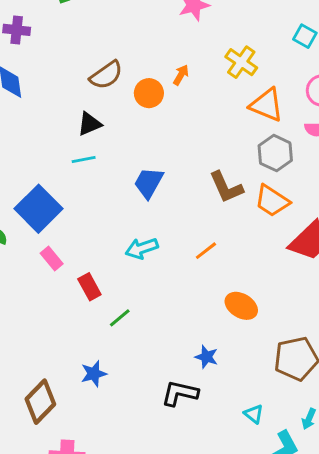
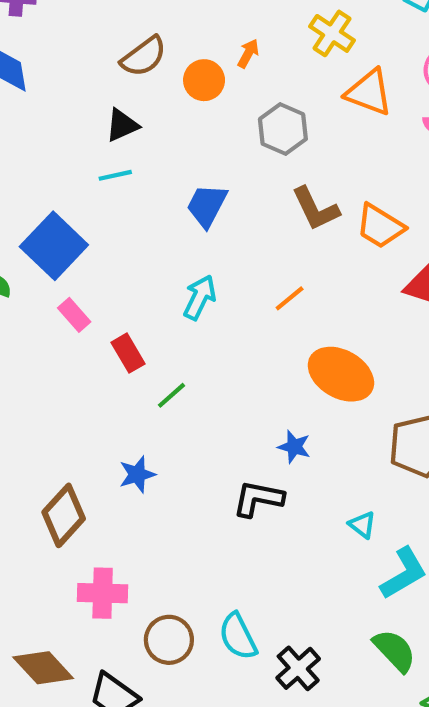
gray hexagon: (275, 153) -> (283, 129), moved
cyan arrow: (142, 248) -> (200, 297), turned 136
orange ellipse: (241, 306) -> (341, 374), size x1.4

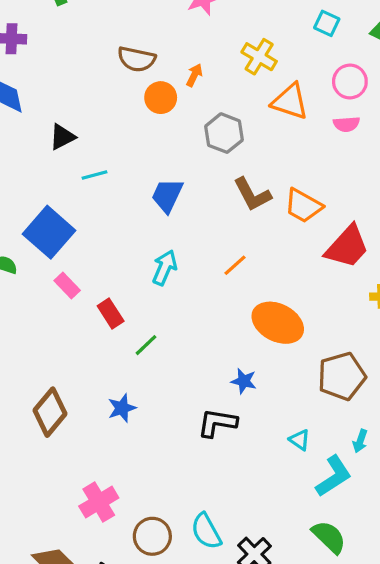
brown semicircle: (144, 57) -> (136, 59), moved, turned 51
black triangle: (122, 125) -> (62, 137), moved
brown diamond: (64, 515) -> (50, 412), moved
pink cross: (103, 593) -> (99, 502), turned -30

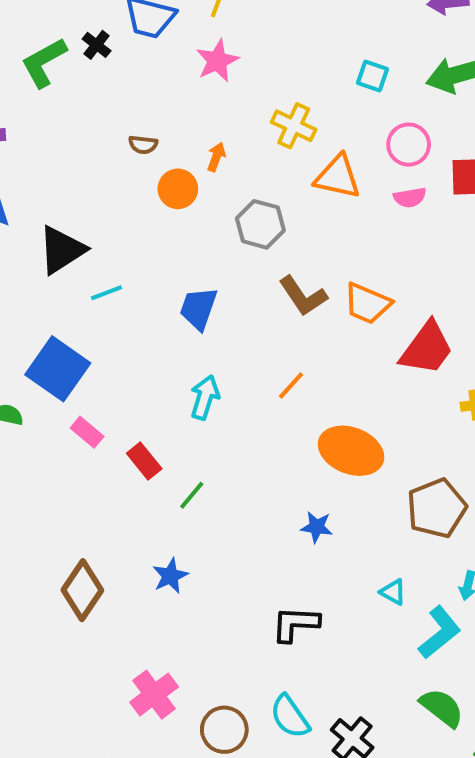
brown semicircle: (136, 59) -> (143, 145), size x0.6
black triangle: (62, 137) -> (62, 250), size x1.5
black L-shape: (217, 423) -> (295, 624), moved

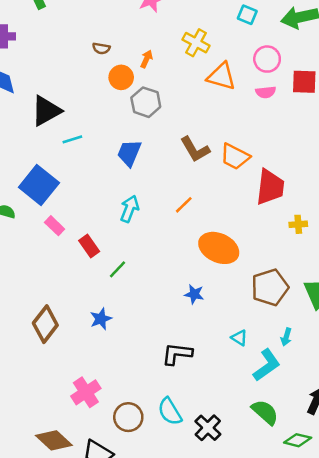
gray hexagon: (260, 224) -> (146, 102), moved
red trapezoid: (427, 348) -> (270, 187), turned -33

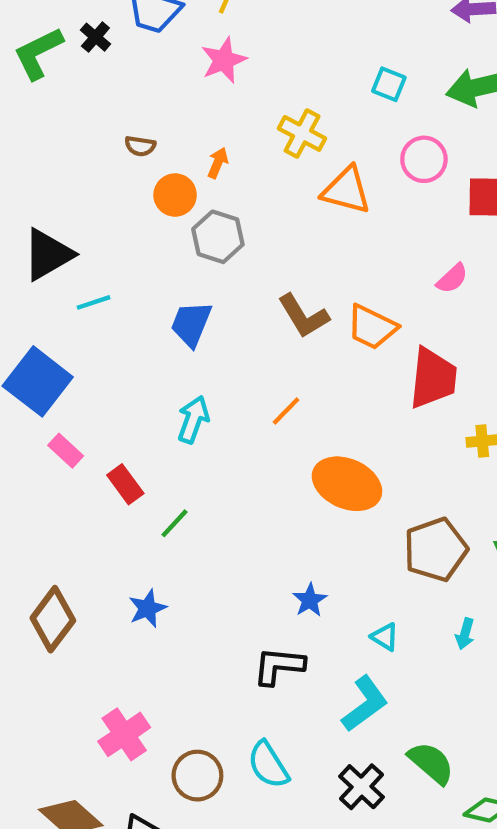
pink semicircle: (266, 92) -> (452, 278), moved, turned -36
blue star: (194, 294) -> (310, 600), moved, turned 30
cyan L-shape: (267, 365) -> (365, 704), moved
black cross: (208, 428) -> (361, 787), moved

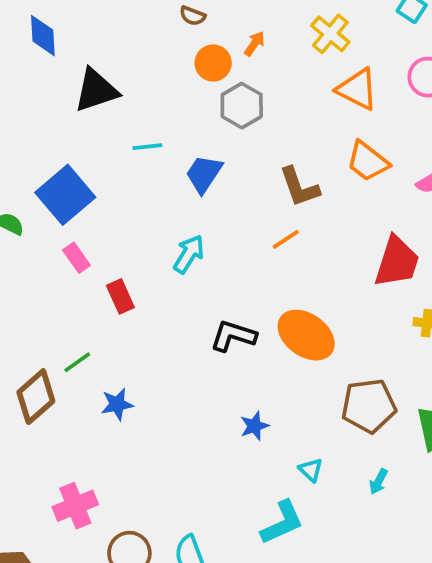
cyan line: (94, 302) -> (147, 147), moved
orange trapezoid: (372, 327) -> (368, 161), moved
orange line: (286, 411) -> (286, 239), moved
green line: (174, 523) -> (77, 362), moved
black L-shape: (279, 666) -> (233, 336), moved

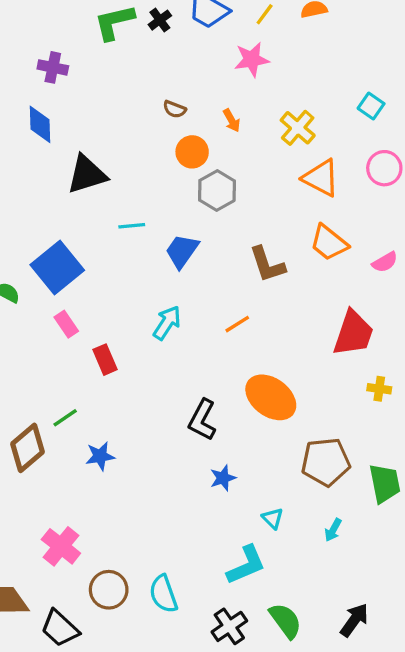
orange arrow: (255, 44) -> (232, 120), moved, turned 115
orange line: (286, 239) -> (237, 324), moved
black L-shape: (233, 336) -> (202, 420), moved, turned -81
pink cross: (75, 506) -> (61, 546), turned -30

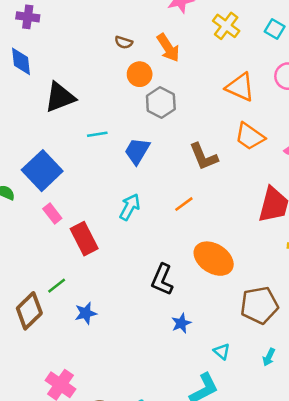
orange arrow: (232, 120) -> (168, 48), size x1.6
yellow cross: (298, 128) -> (226, 26), moved
red rectangle: (105, 360) -> (84, 239), size x1.4

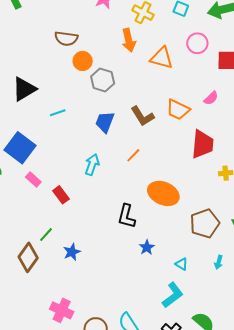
brown semicircle: (124, 42) -> (66, 38), size x1.6
orange arrow: (168, 48) -> (129, 40), moved, turned 30
orange trapezoid: (250, 136) -> (178, 110), moved
blue trapezoid: (137, 151) -> (105, 122), moved
red rectangle: (84, 239) -> (61, 195), size x0.7

